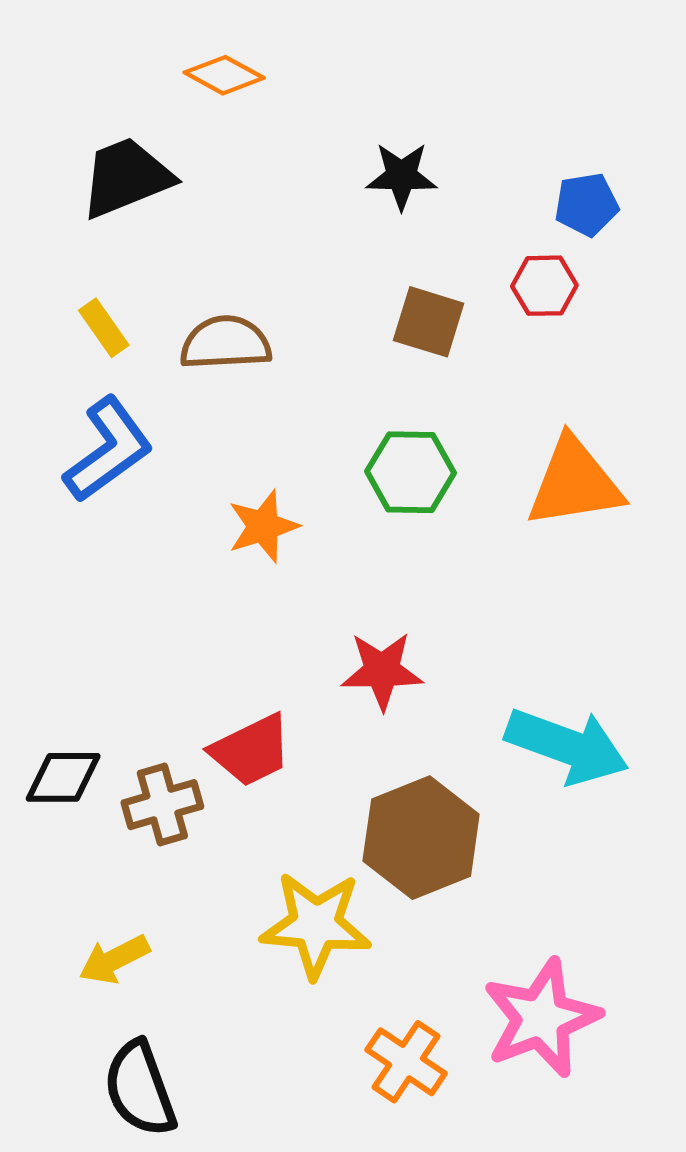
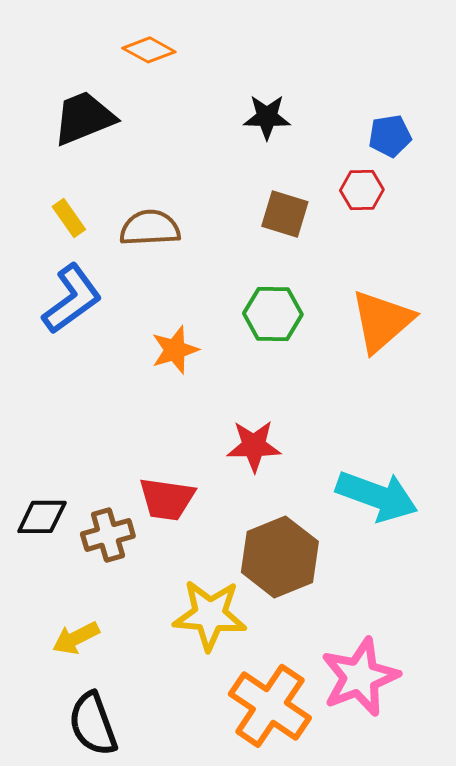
orange triangle: (574, 483) -> (382, 321), turned -32
red trapezoid: (251, 750) -> (167, 499), turned 34
orange cross: (406, 1062) -> (270, 706), size x1.5

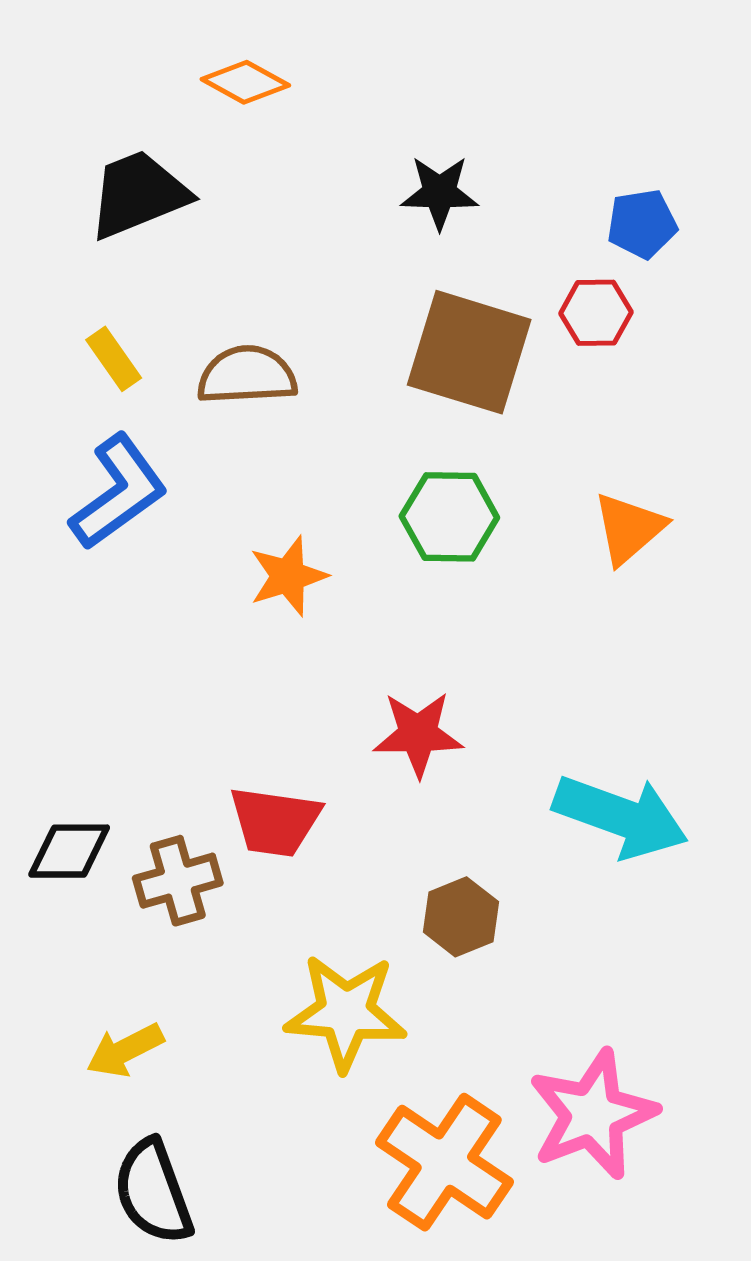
brown square: (285, 214) -> (469, 352), size x1.6
orange triangle: (382, 321) -> (629, 528), size x0.7
brown hexagon: (280, 557) -> (461, 917), size x0.6

